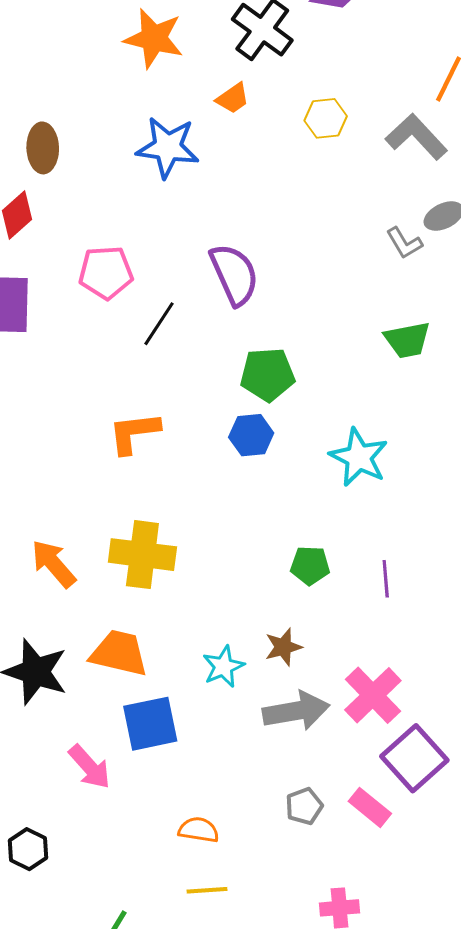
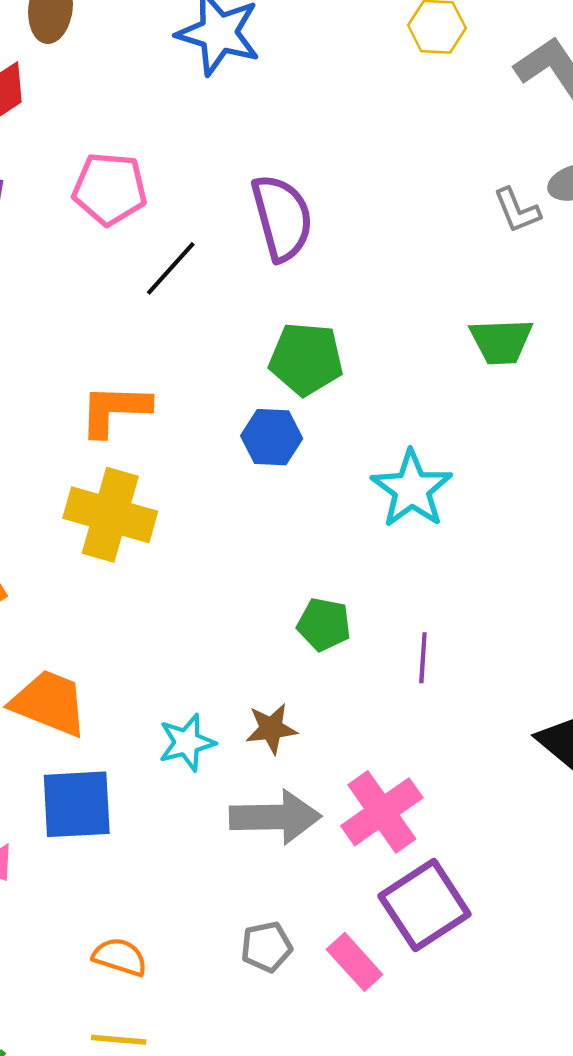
yellow cross: (142, 555) -> (110, 515), moved

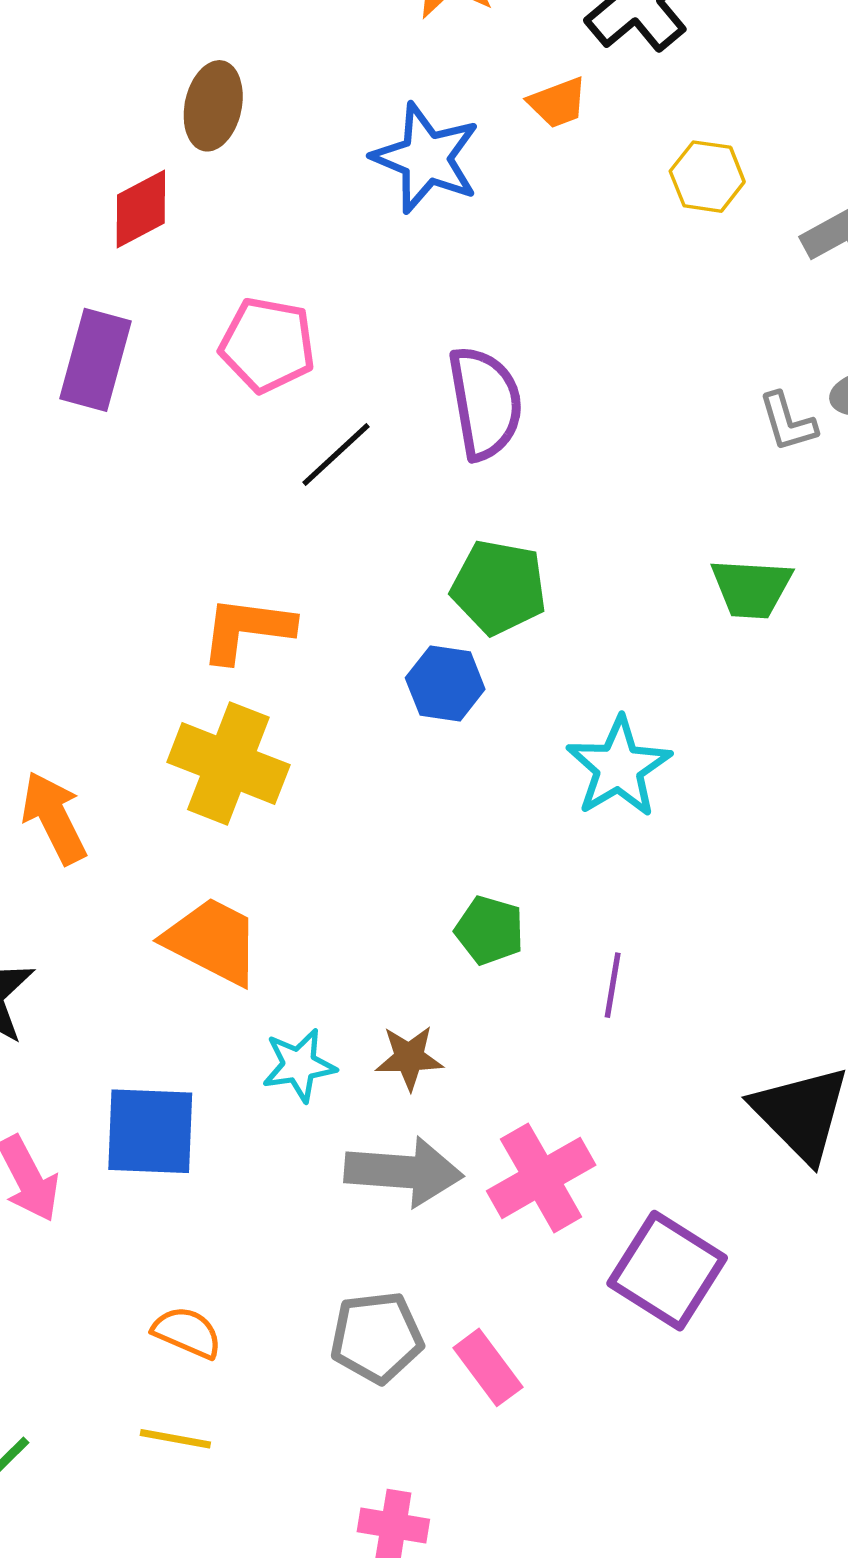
orange trapezoid: (49, 703) -> (212, 941), moved
purple square: (425, 905) -> (667, 1271), moved, turned -30
gray pentagon: (266, 947) -> (377, 1337), size x1.4

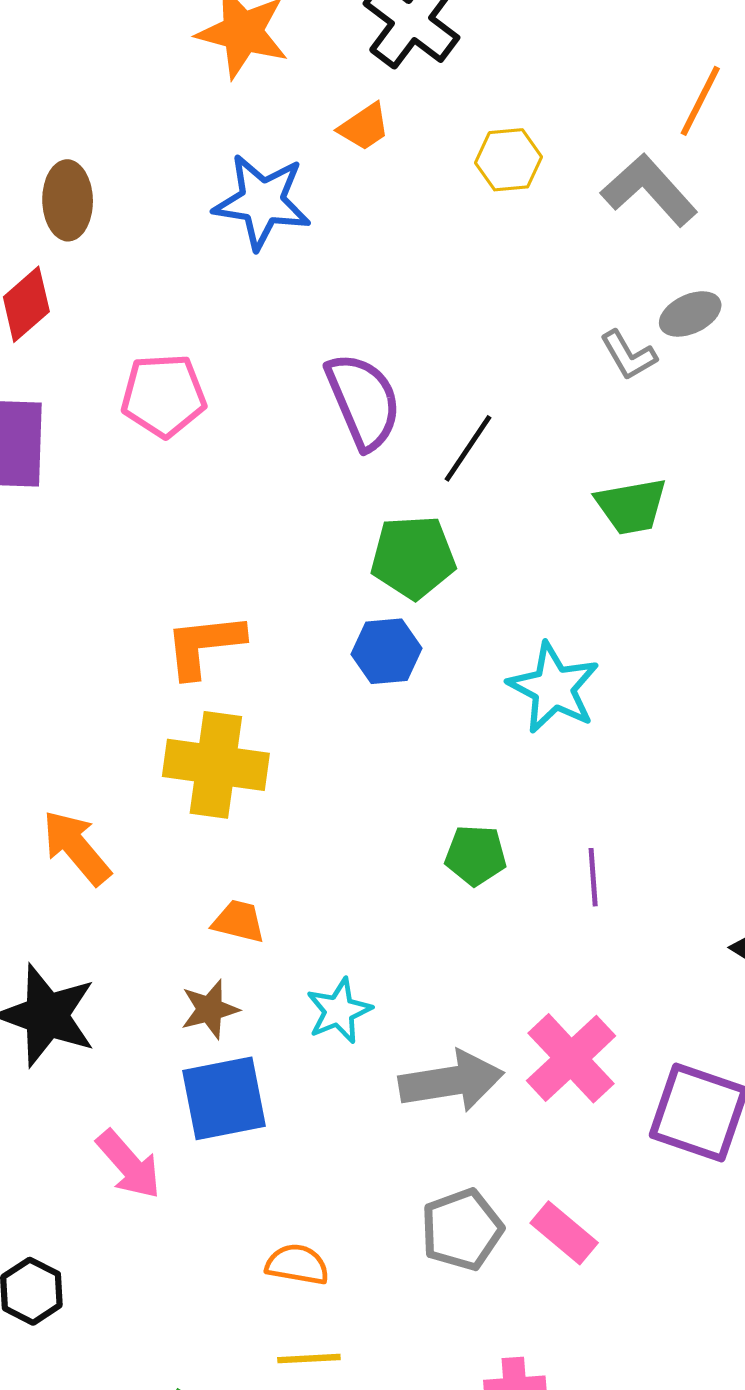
black line: (336, 455) -> (468, 448), moved
orange trapezoid: (212, 941) -> (239, 921), size x0.6
brown star: (409, 1058) -> (210, 1009), moved

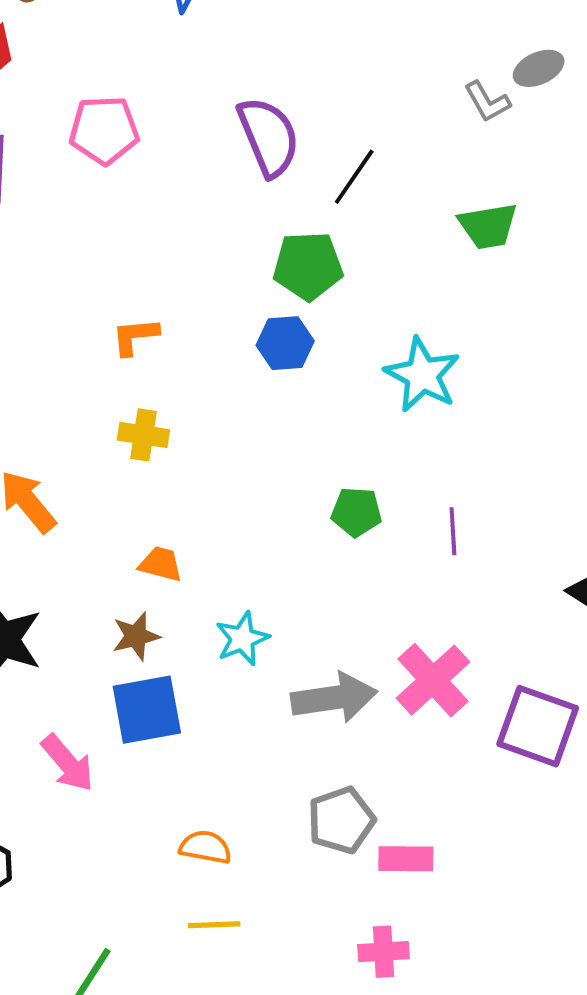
orange L-shape: (204, 645) -> (135, 336), size x0.7
yellow cross: (216, 765) -> (143, 435), size x0.6
pink rectangle: (564, 1233) -> (406, 859), moved, turned -40

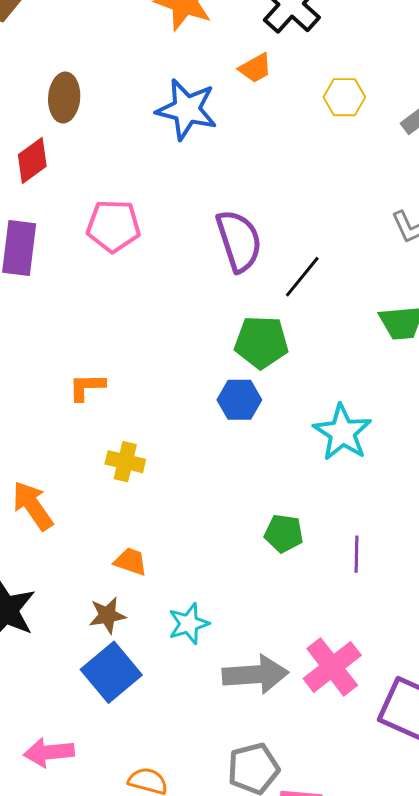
orange L-shape: (135, 336) -> (87, 387), moved
blue square: (147, 710) -> (111, 672), turned -34
pink arrow: (68, 763) -> (49, 752), moved, turned 120

